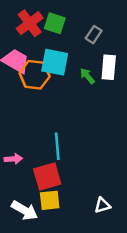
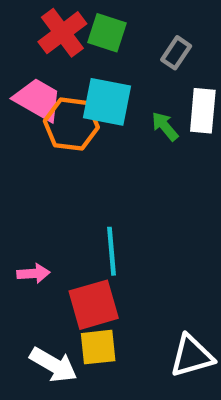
white triangle: (102, 205) -> (192, 356), size x1.5

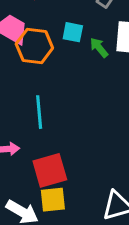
cyan square: (107, 102) -> (73, 32), moved, size x0.6
cyan line: (111, 251) -> (39, 112), moved

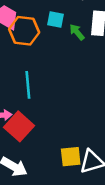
red square: (50, 170) -> (19, 126), moved, turned -32
yellow square: (53, 200) -> (71, 157), moved

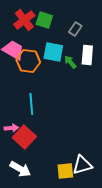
cyan square: (56, 19) -> (53, 52), size x1.5
yellow square: (71, 157) -> (65, 171), moved

